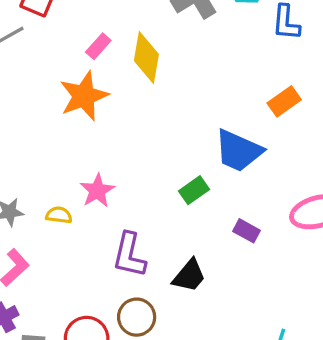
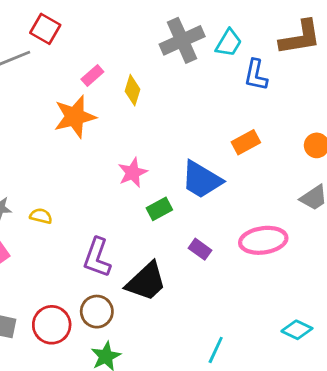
yellow diamond: (146, 57) -> (132, 90), size x0.7
pink star: (97, 191) -> (133, 173), moved
black trapezoid: (189, 276) -> (146, 282), size x1.4

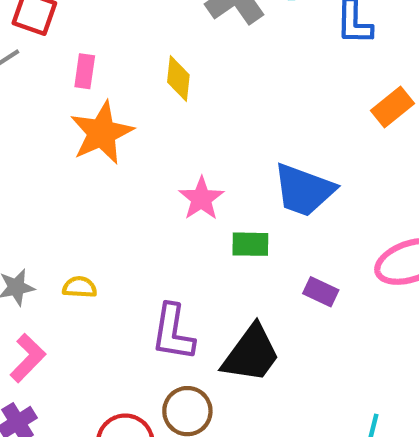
pink rectangle: (92, 75) -> (85, 71), moved, turned -30
orange rectangle: (246, 142) -> (392, 107), moved
green rectangle: (159, 209) -> (250, 244), turned 40

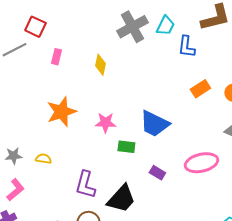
orange star: (102, 133) -> (61, 112), moved
pink star: (201, 199) -> (105, 123), turned 30

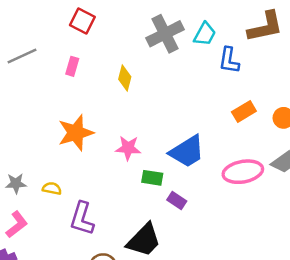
red square: (35, 27) -> (82, 21), moved
blue trapezoid: (154, 124) -> (187, 151), turned -60
pink ellipse: (201, 163) -> (243, 172), moved
purple rectangle: (157, 173) -> (177, 200), moved
purple L-shape: (85, 185) -> (82, 219), moved

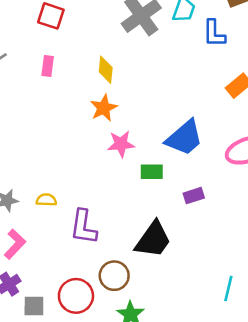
orange star: (76, 133) -> (104, 108), moved, size x0.7
purple rectangle: (177, 200) -> (194, 196), moved, turned -42

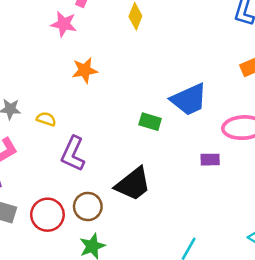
orange star: (104, 108) -> (85, 70), moved
pink star: (121, 144) -> (64, 24), moved
purple rectangle: (194, 196) -> (210, 160), moved

